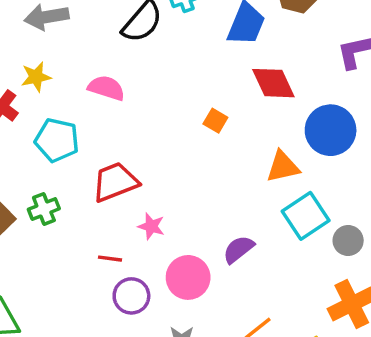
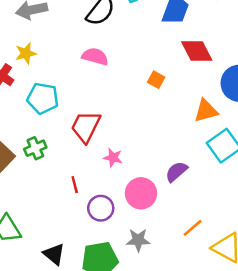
pink semicircle: (106, 88) -> (95, 57), moved
red trapezoid: (115, 182) -> (86, 127), turned -40
red line: (110, 259) -> (75, 185), moved, turned 70

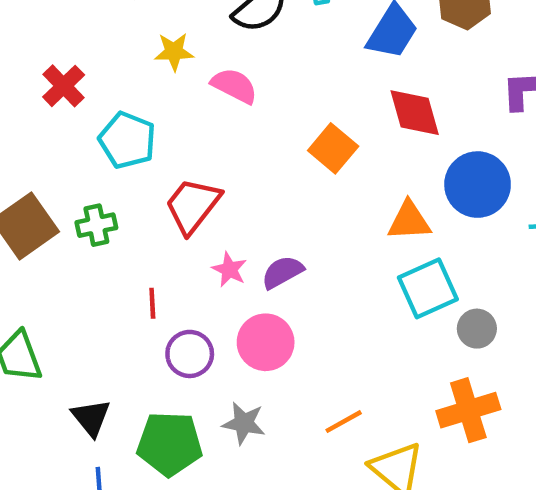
yellow star: (26, 53) -> (174, 52), moved
orange square: (156, 80) -> (333, 148), size x1.5
purple semicircle: (176, 172) -> (282, 272), moved

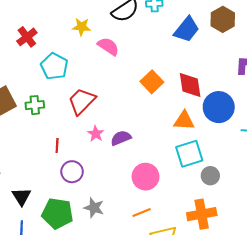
red diamond: (415, 113) -> (190, 85), moved
pink circle: (266, 342) -> (146, 177), moved

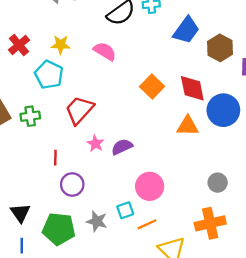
brown hexagon: (223, 19) -> (220, 48), moved
yellow star: (81, 27) -> (61, 45), moved
cyan square: (189, 154) -> (125, 210), moved, size x0.6

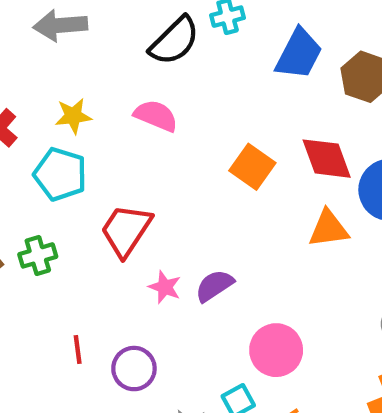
red line: (55, 158) -> (78, 349), moved

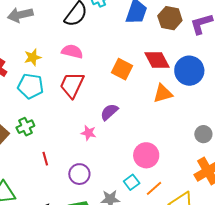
red trapezoid: (126, 230) -> (72, 85), moved
purple semicircle: (214, 286) -> (109, 112), moved
red line: (78, 349) -> (45, 159), moved

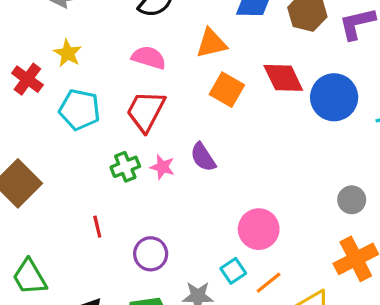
yellow star: (33, 57) -> (68, 53), moved, turned -30
orange triangle: (163, 94) -> (211, 43), moved
purple semicircle: (109, 112) -> (203, 157), turned -84
green cross: (25, 127) -> (125, 167), moved
pink star: (88, 133) -> (162, 167), moved

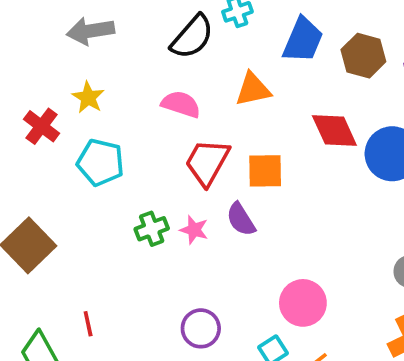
orange square: (227, 90) -> (265, 171), moved, turned -32
red trapezoid: (146, 111) -> (207, 162), moved
red line: (97, 227) -> (88, 324), moved
purple circle: (151, 254) -> (201, 328), moved

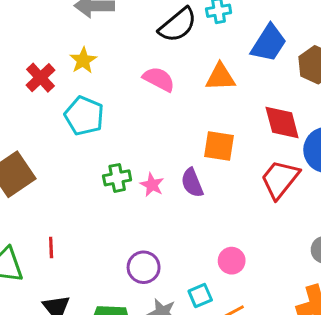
red trapezoid: (207, 162) -> (280, 179), moved
pink circle: (303, 303) -> (232, 261), size x0.7

